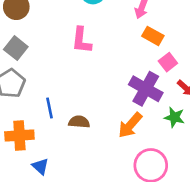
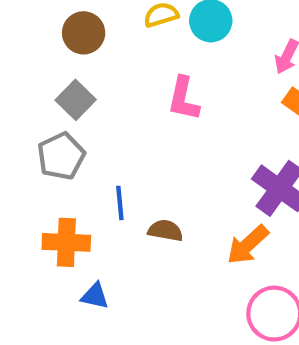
blue triangle: (40, 166) -> (95, 296), turned -36

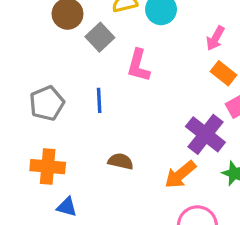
gray square: (76, 100) -> (100, 37), moved
blue line: (120, 203) -> (99, 100), moved

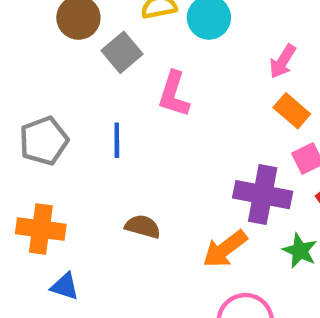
purple cross: (205, 134) -> (263, 195), turned -30

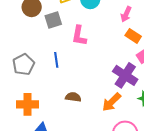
gray square: (122, 52) -> (53, 20), turned 30
purple cross: (263, 195) -> (125, 75), turned 30

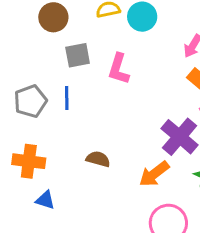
gray square: (53, 20) -> (78, 55), moved
blue line: (56, 60) -> (67, 98), moved

